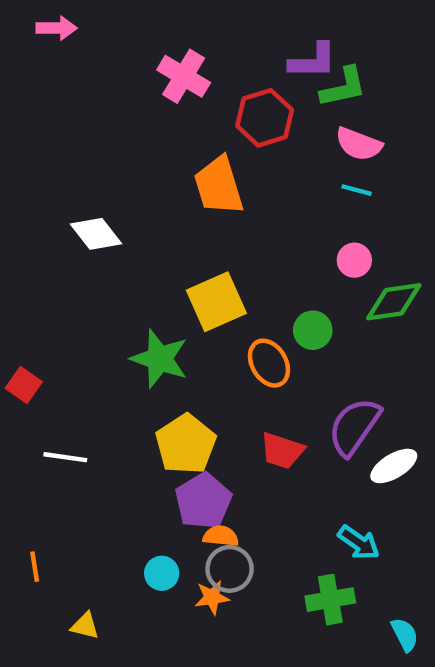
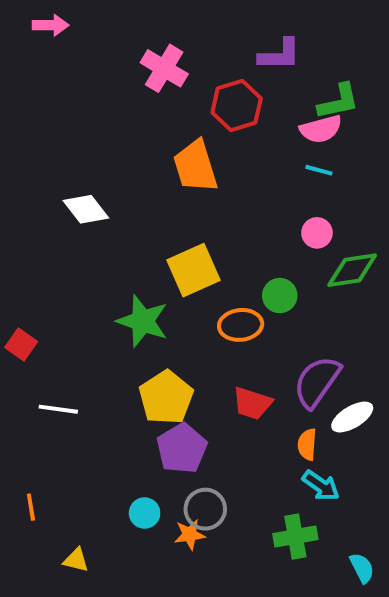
green L-shape: (343, 87) -> (338, 102), moved
pink semicircle: (359, 144) -> (321, 129), turned -36
orange ellipse: (269, 363) -> (241, 325), turned -66
orange semicircle: (221, 536) -> (307, 444), moved, turned -92

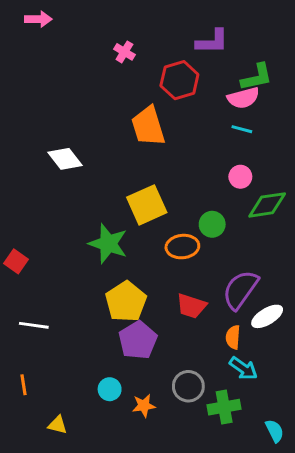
pink cross: (164, 68) -> (124, 52), size x0.6
white line: (58, 409) -> (34, 325), moved
gray circle: (205, 509) -> (188, 386), moved

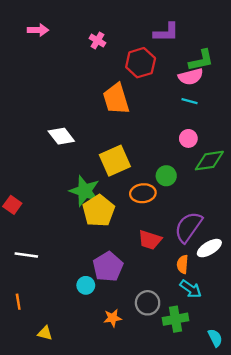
pink arrow: (38, 19) -> (38, 30), moved
white diamond: (65, 159) -> (61, 136), moved
yellow pentagon: (126, 302) -> (99, 211), moved
cyan circle: (110, 389) -> (86, 285), moved

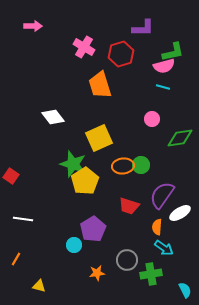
pink cross: (97, 41) -> (84, 47), moved, size x1.5
pink circle: (188, 138) -> (152, 119), moved
green circle: (166, 176) -> (141, 165), moved
orange line: (18, 302) -> (16, 259), turned 40

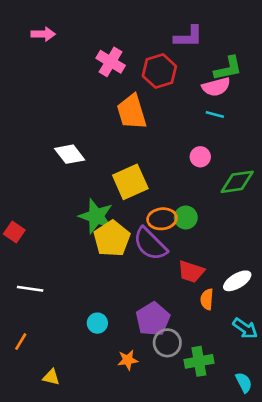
purple semicircle: (162, 195) -> (150, 244), moved, turned -80
red trapezoid: (129, 206) -> (191, 272), moved
purple pentagon: (93, 229) -> (153, 319), moved
cyan arrow: (164, 248) -> (245, 328), moved

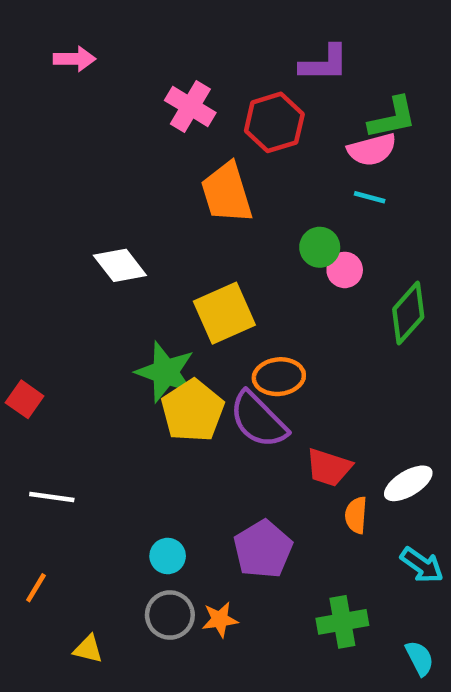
green diamond: (237, 182) -> (408, 313), turned -40
green circle: (186, 217) -> (320, 247), moved
gray circle: (167, 343) -> (170, 615), moved

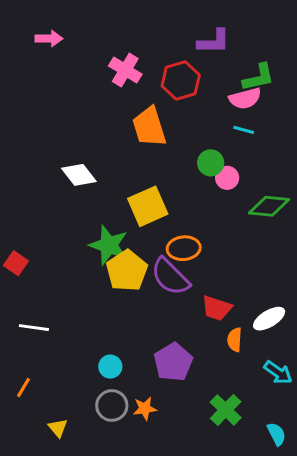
green diamond: (408, 313) -> (269, 206), turned 54
green cross: (342, 622) -> (226, 410), turned -36
yellow triangle: (88, 649) -> (58, 428), turned 36

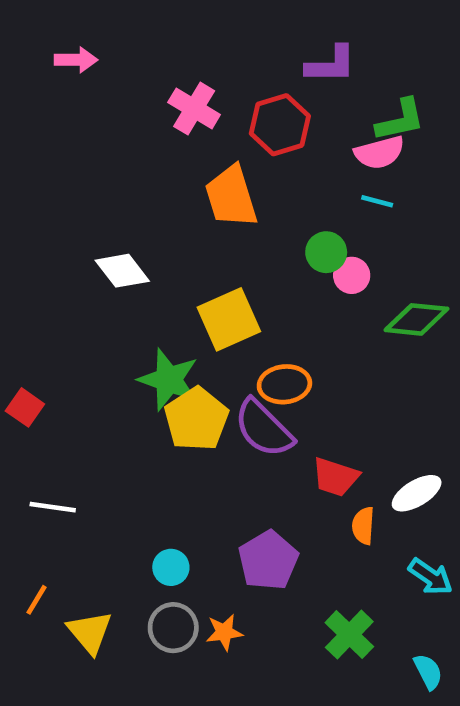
yellow triangle: (58, 428) -> (90, 632), moved, size x1.5

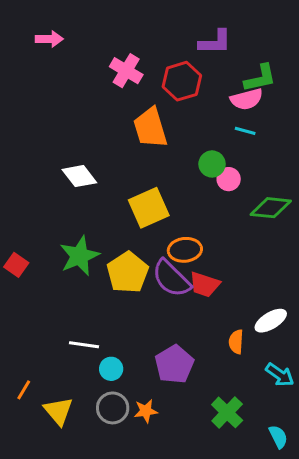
green star: (169, 380) -> (79, 256), moved, turned 30
red trapezoid: (335, 477) -> (204, 284), moved
white line: (53, 507) -> (84, 345), moved

